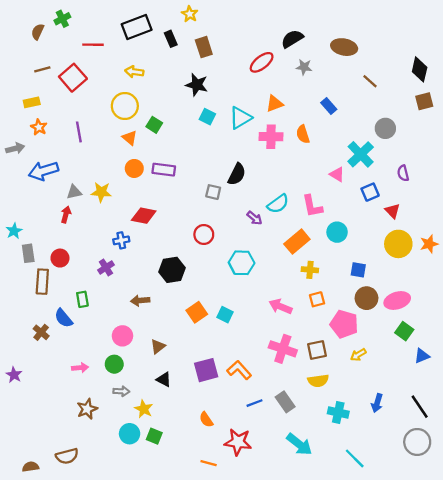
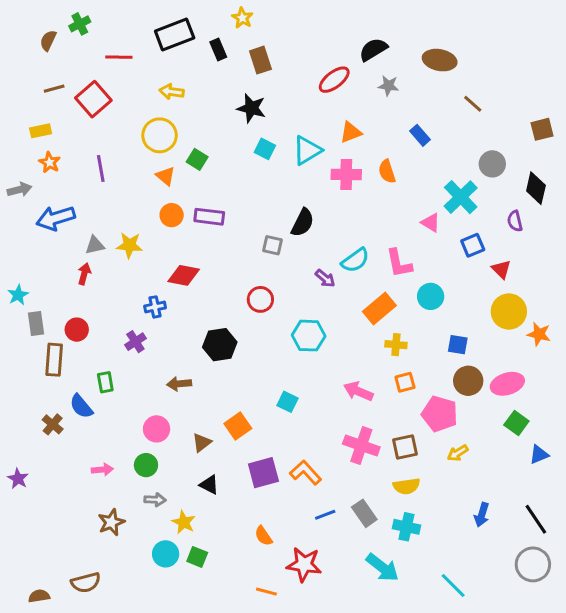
black diamond: (420, 69) -> (536, 188), moved
orange star: (429, 244) -> (539, 334), moved, turned 30
orange square: (197, 312) -> (238, 426), moved
cyan cross: (338, 412) -> (406, 527), moved

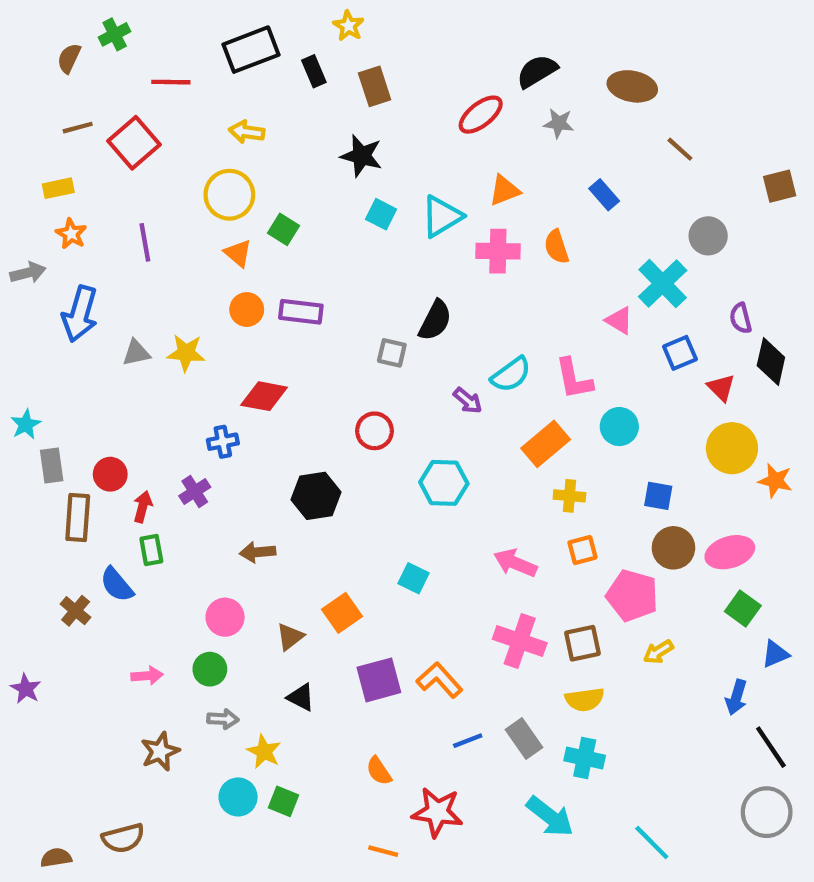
black diamond: (536, 188) -> (771, 362), moved
blue arrow: (56, 218) -> (80, 314), turned -57
red arrow: (84, 274) -> (143, 507), moved
blue arrow: (482, 515) -> (736, 697), moved

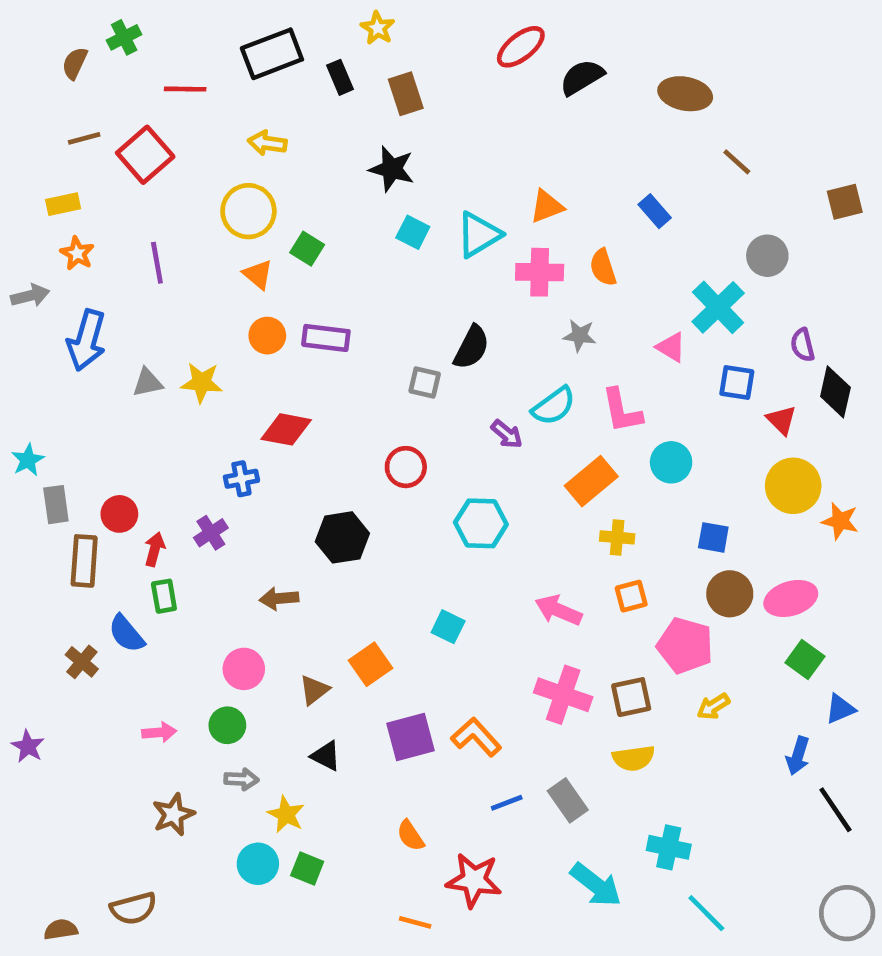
red ellipse: (481, 115) -> (521, 47), moved
gray star: (559, 123) -> (580, 336), moved
blue square: (680, 353) -> (737, 382), turned 32
cyan cross: (585, 758) -> (669, 847), moved
gray circle: (767, 812) -> (847, 913), moved

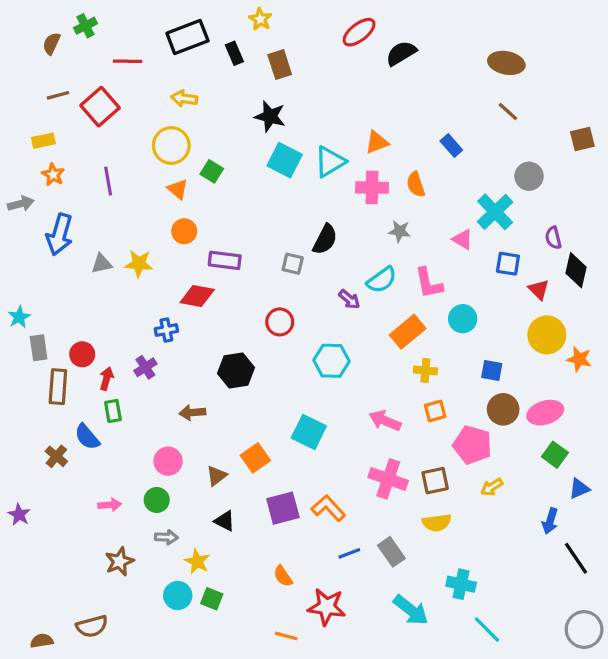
brown ellipse: (685, 94) -> (506, 63), moved
cyan square: (413, 232) -> (285, 160), size x1.5
purple rectangle: (326, 338) -> (225, 260), moved
cyan square: (448, 627) -> (309, 432), size x1.5

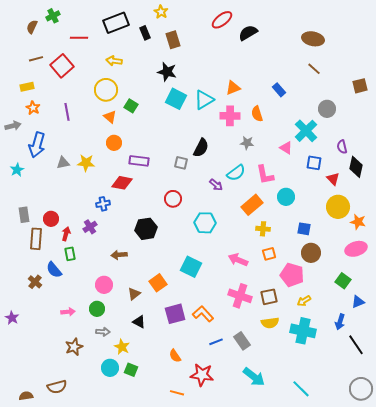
cyan star: (19, 317) -> (17, 170), moved
pink ellipse: (545, 413) -> (356, 249), moved
cyan cross: (461, 584) -> (303, 331), moved, size x1.4

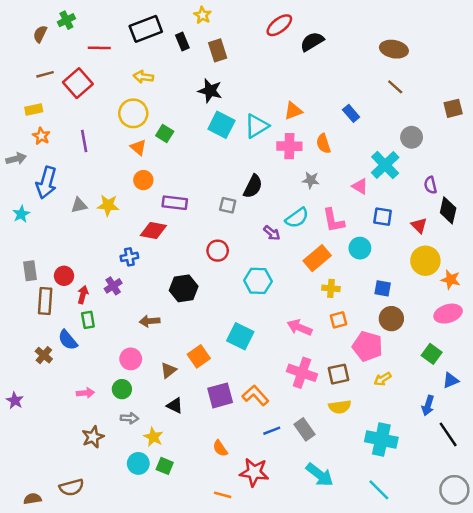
blue square: (314, 163) -> (383, 217), moved
cyan cross: (303, 331) -> (381, 440), moved

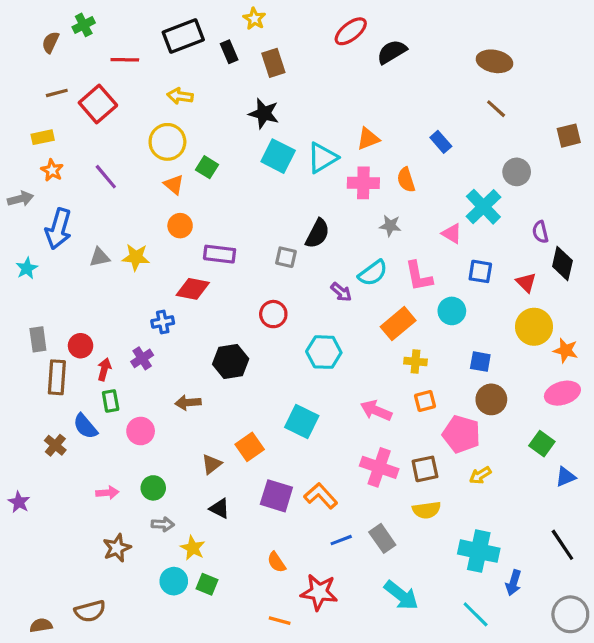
purple line: (84, 141) -> (106, 177), turned -30
pink circle: (131, 359) -> (141, 431), moved
purple square: (220, 395) -> (276, 496), turned 32
blue arrow: (428, 406) -> (513, 583), moved

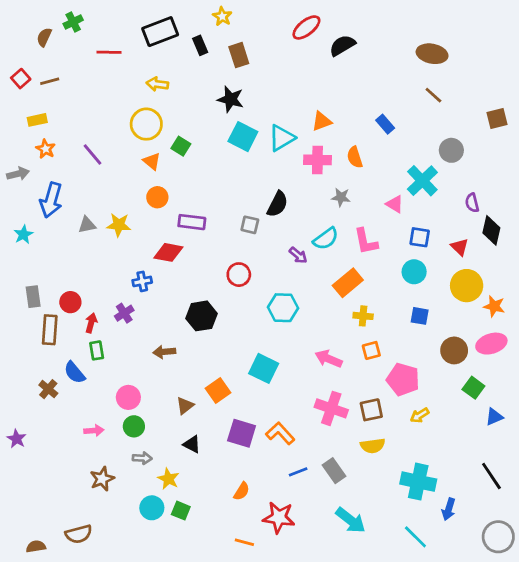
red square: (98, 104) -> (21, 79), moved, size x0.6
cyan circle: (452, 311) -> (414, 272), moved
brown circle: (491, 399) -> (454, 350), moved
pink circle: (141, 431) -> (128, 397), moved
orange semicircle: (276, 562) -> (242, 491), turned -114

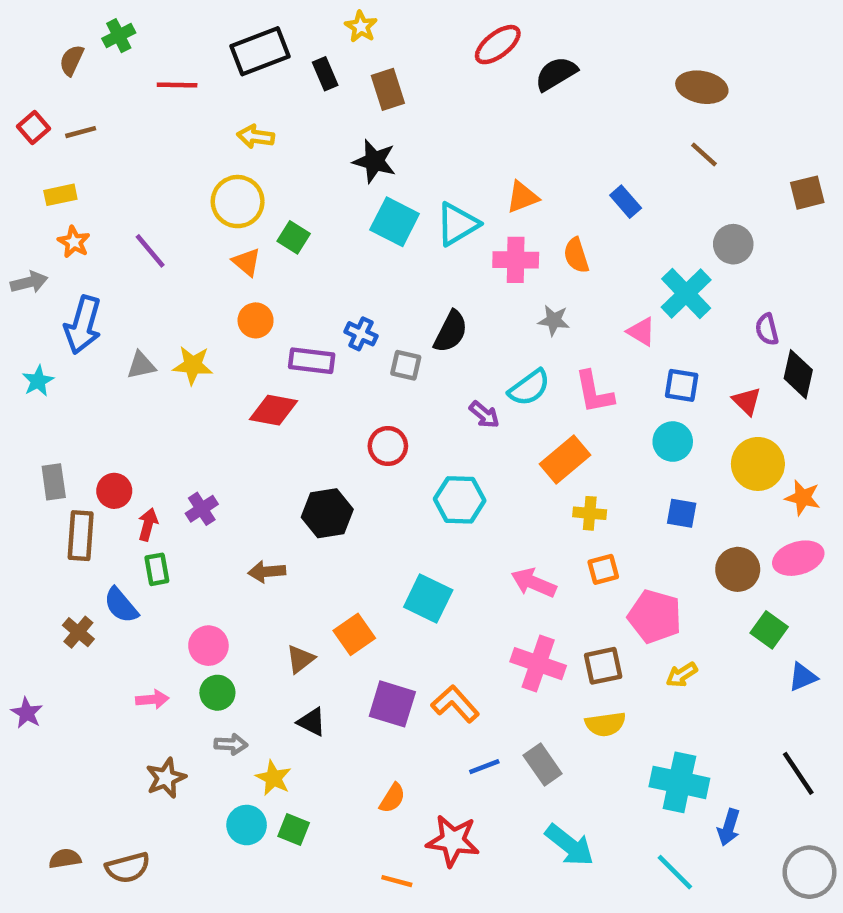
blue cross: (142, 281) -> (361, 334), moved, turned 36
brown semicircle: (36, 546) -> (65, 859), moved

